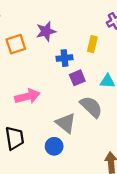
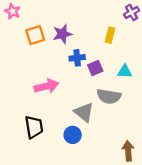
purple star: (46, 31) -> (62, 34), moved
blue cross: (65, 58) -> (77, 58), moved
gray semicircle: (91, 107) -> (109, 96), turned 145

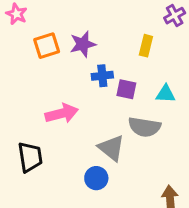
purple square: (95, 68) -> (126, 89), turned 35
black trapezoid: (34, 127) -> (30, 157), moved

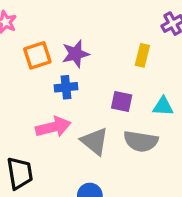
blue cross: (102, 76) -> (66, 87), moved
gray triangle: (111, 148) -> (95, 141), moved

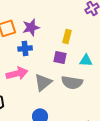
yellow rectangle: (142, 55) -> (67, 36), moved
gray triangle: (95, 141) -> (43, 82), turned 42

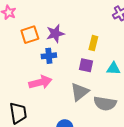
gray triangle: (43, 82) -> (80, 92), moved
gray semicircle: (72, 82) -> (105, 103), moved

